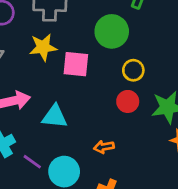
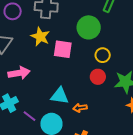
yellow star: (43, 47) -> (40, 37), turned 30
cyan triangle: (55, 116) -> (60, 96), moved

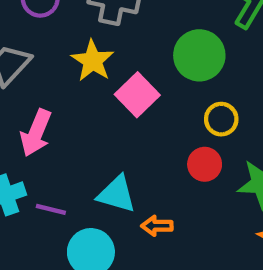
pink square: (63, 49) -> (137, 95), turned 30
pink arrow: (19, 73) -> (36, 133), turned 115
purple line: (30, 116) -> (51, 209), moved, turned -32

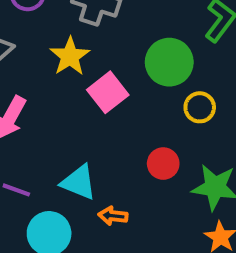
yellow circle: (221, 119) -> (200, 107), moved

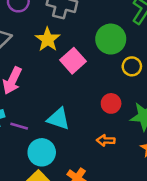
orange arrow: (113, 216) -> (106, 140), moved

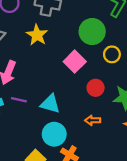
pink square: (73, 61) -> (75, 62), moved
purple line: (19, 126) -> (19, 100), moved
cyan circle: (42, 152) -> (54, 134), moved

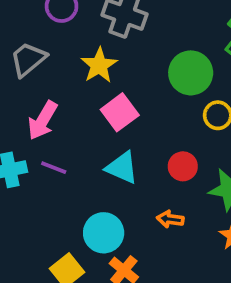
pink square: (75, 62) -> (120, 112), moved
cyan triangle: (50, 104) -> (122, 168), moved

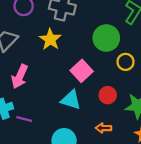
pink square: (120, 112) -> (82, 71), moved
purple line: (54, 168) -> (24, 119), moved

